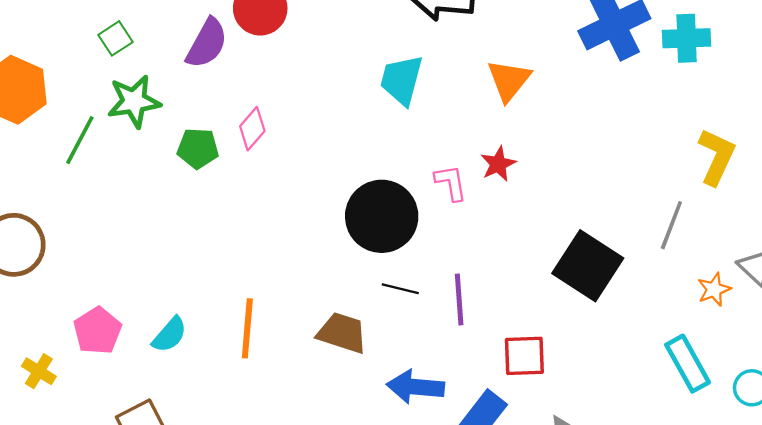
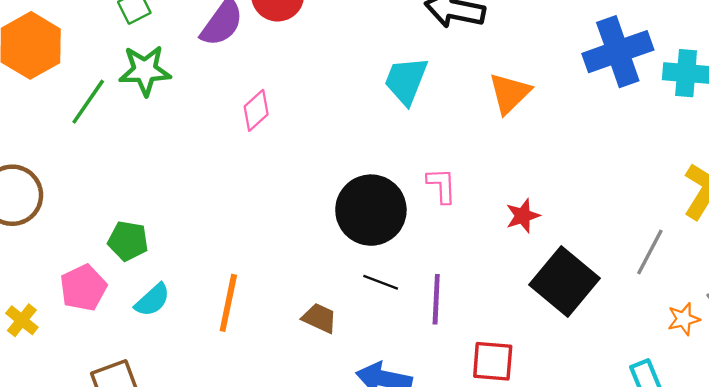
green pentagon: (198, 148) -> (128, 241), moved
red star: (498, 164) -> (523, 216), moved
brown trapezoid: (342, 333) -> (319, 318), size x0.7

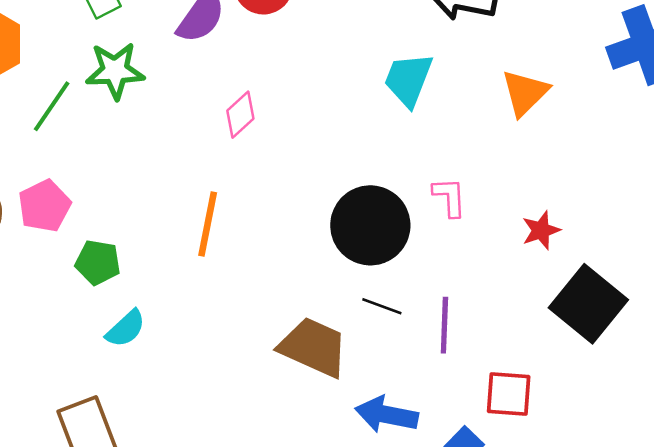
pink pentagon: (83, 288) -> (44, 206), moved
orange line: (228, 303) -> (208, 224), moved
brown trapezoid: (319, 318) -> (313, 347), size x1.8

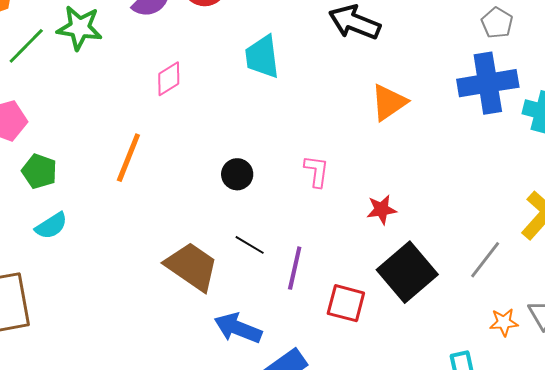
cyan trapezoid: (408, 80) -> (262, 57), moved, turned -39
black circle: (370, 225) -> (237, 174), moved, size x0.5
red square: (509, 394) -> (346, 303), moved

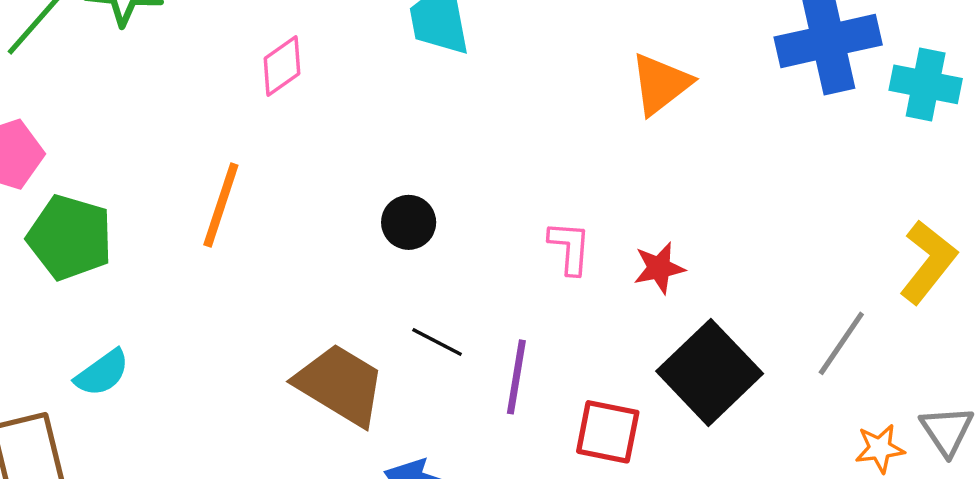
green pentagon: (39, 171) -> (70, 237), size x1.4
pink L-shape: (317, 171) -> (570, 248), moved
cyan semicircle: (51, 226) -> (102, 373), moved

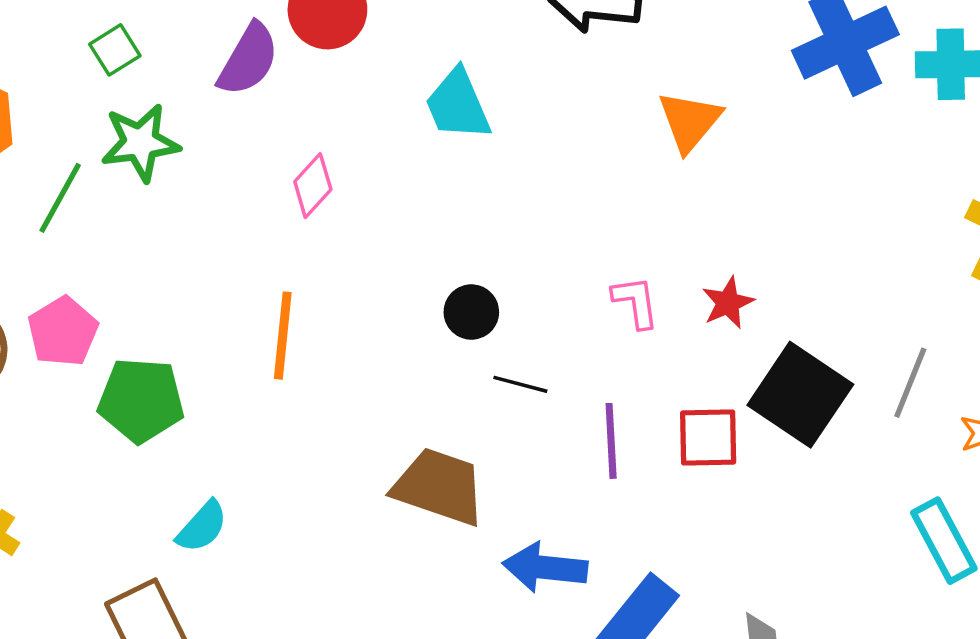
black line: (437, 342) -> (520, 384), moved
gray line: (841, 343) -> (910, 383), moved
red square: (608, 432) -> (708, 438), moved

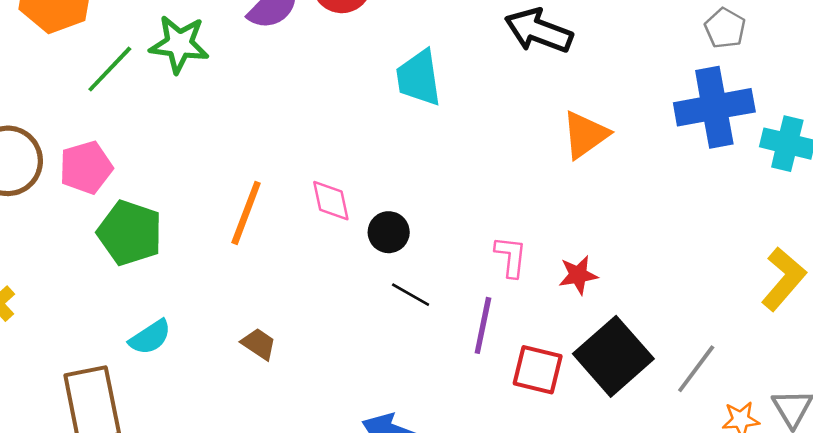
pink diamond: (313, 186) -> (331, 201), moved, turned -69
purple line: (611, 441) -> (483, 325), moved
brown trapezoid: (439, 487) -> (259, 344), moved, size x0.5

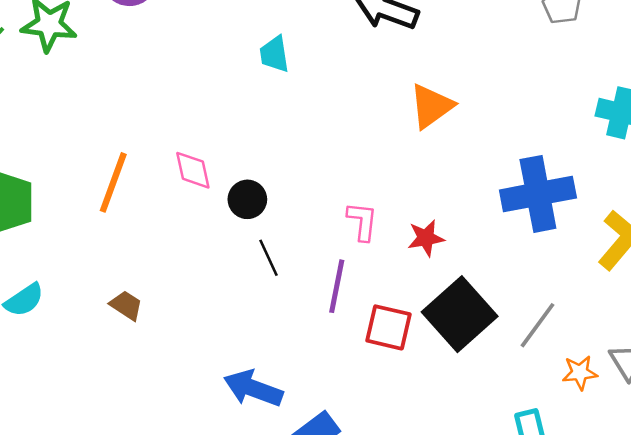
cyan trapezoid: (419, 78) -> (274, 54), size x0.7
blue cross: (714, 107) -> (538, 194), moved
black line: (411, 295) -> (268, 258), turned 36

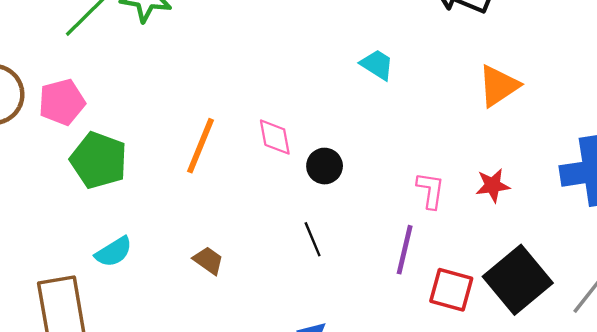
cyan trapezoid: (274, 54) -> (377, 65), moved, turned 129
red star: (426, 238) -> (493, 185), moved
black line: (268, 258) -> (313, 239), moved

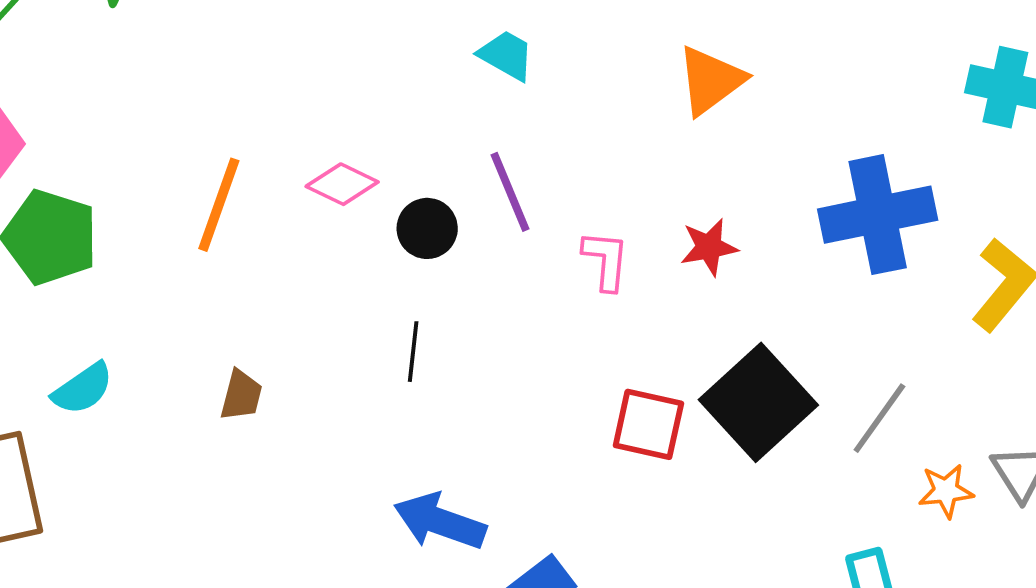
pink diamond: (275, 137) -> (342, 184), turned -51
black line: (313, 239) -> (413, 352), turned 32
purple line: (405, 250) -> (510, 192), moved, turned -33
brown trapezoid: (208, 260) -> (241, 395), turned 72

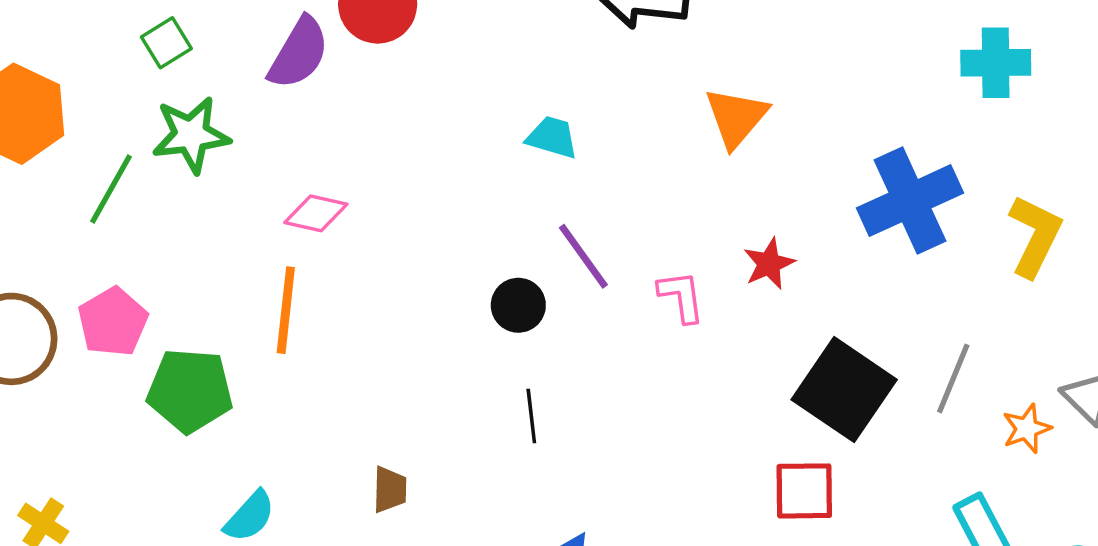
pink diamond: (342, 184) -> (316, 213), moved
orange line: (219, 205) -> (286, 310), moved
red square: (648, 424) -> (804, 491), moved

